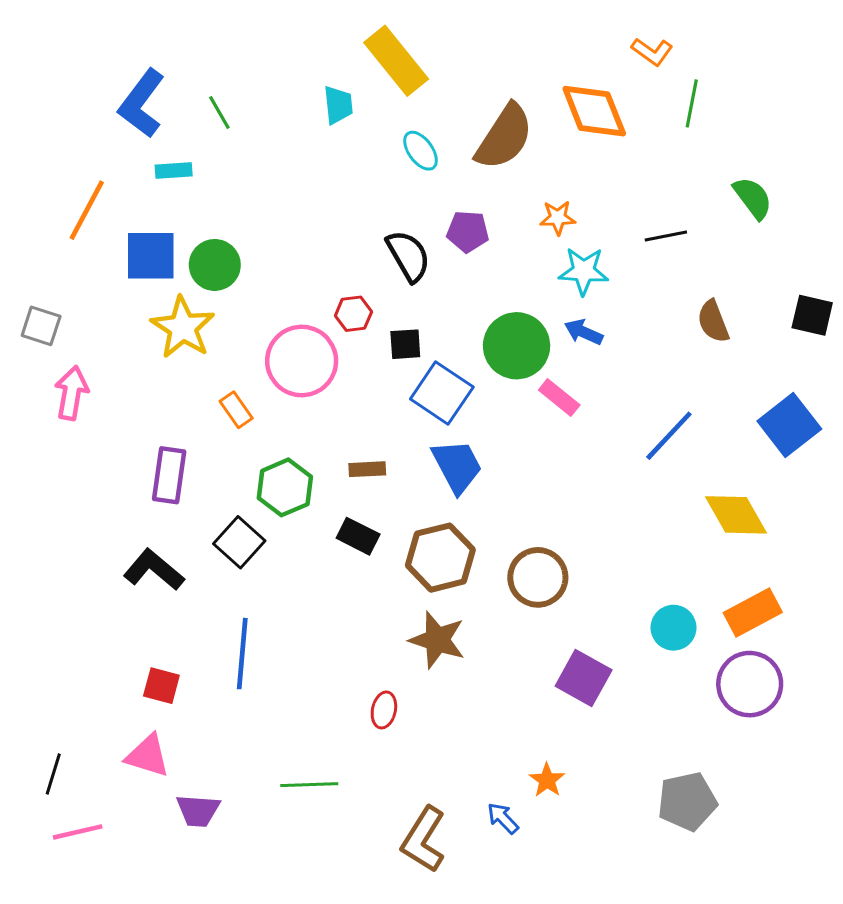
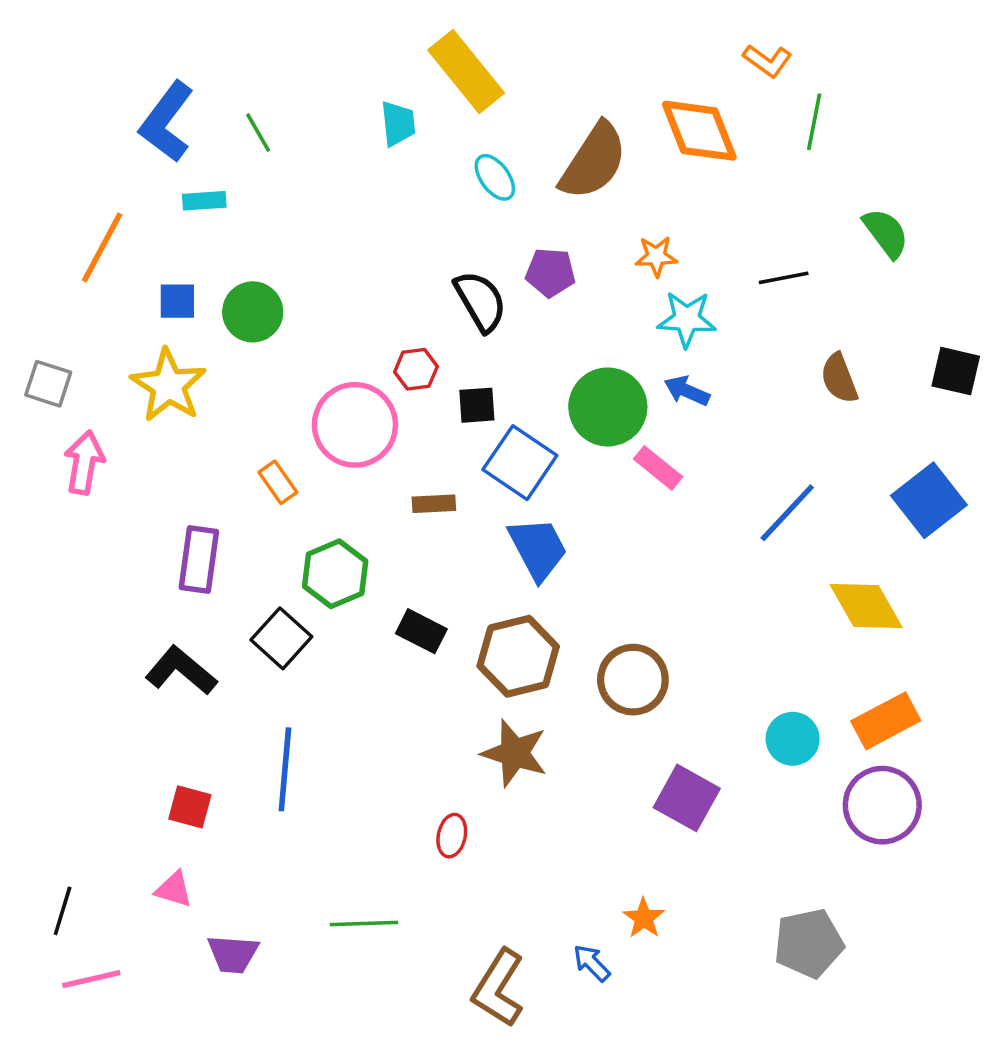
blue square: (151, 256) -> (177, 301), size x0.6
yellow star: (183, 327) -> (168, 385), moved
brown rectangle: (367, 469) -> (434, 504), moved
pink triangle: (148, 756) -> (174, 889), size x0.7

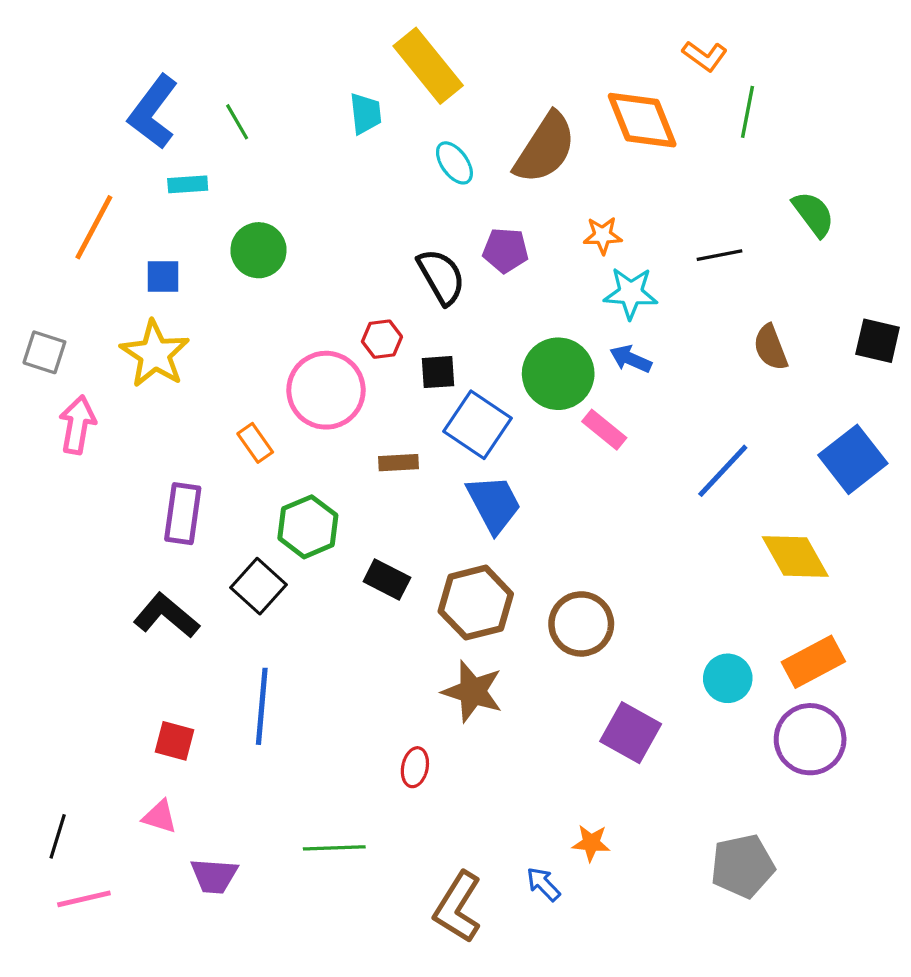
green circle: (253, 312) -> (258, 250), moved
orange star: (644, 918) -> (591, 843), turned -30

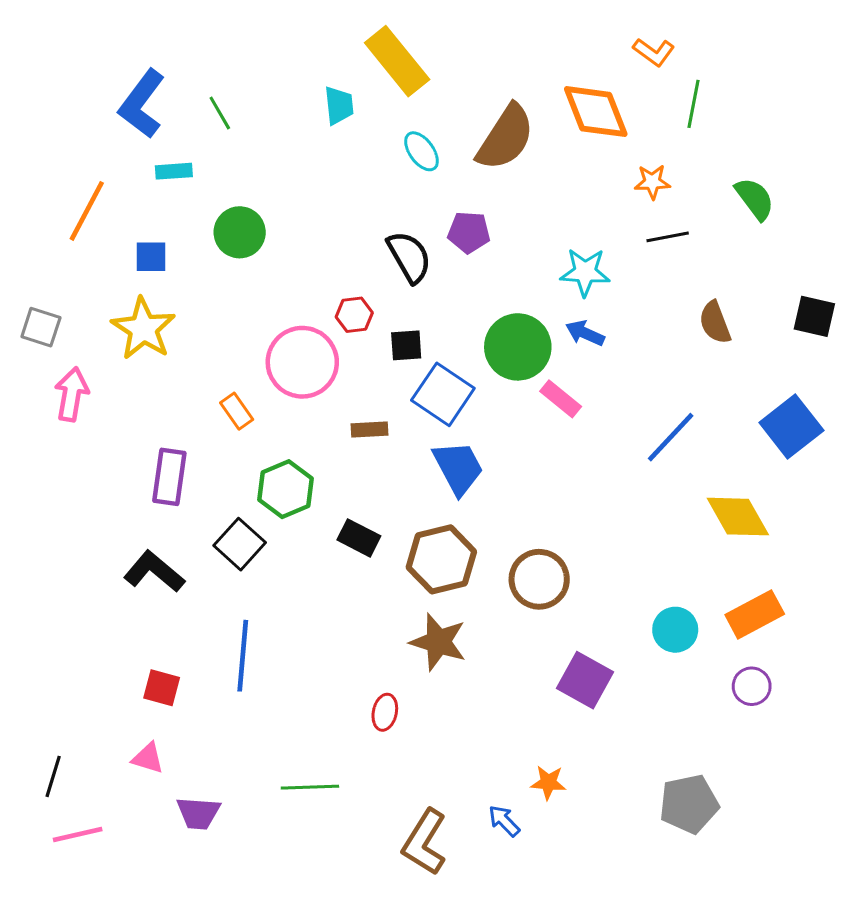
orange star: (603, 235) -> (652, 182), moved
purple circle: (810, 739) -> (752, 686), size x0.6

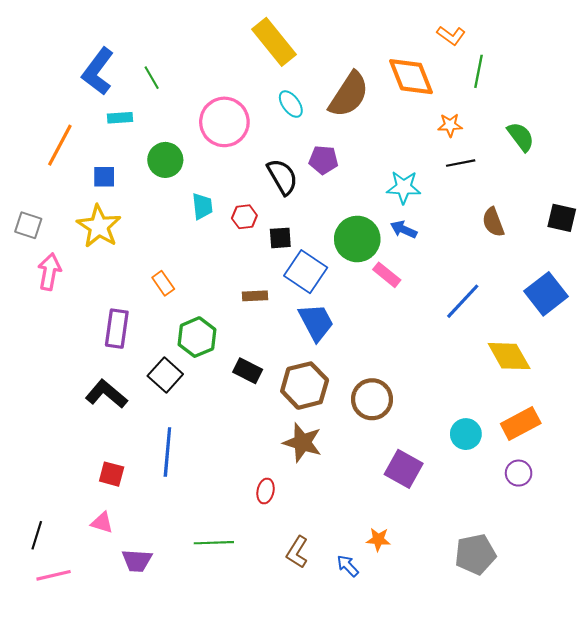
cyan trapezoid: (339, 105) -> (202, 206), moved
pink circle: (302, 362) -> (224, 122), moved
brown L-shape: (425, 842) -> (297, 552), moved, size x0.7

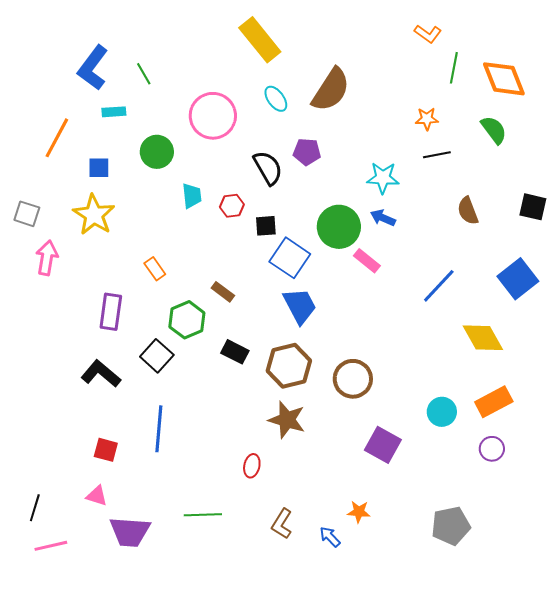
orange diamond: (411, 77) -> (504, 79), moved
brown rectangle: (255, 296) -> (223, 292), moved, turned 40
purple trapezoid: (137, 561) -> (130, 532), size x1.4

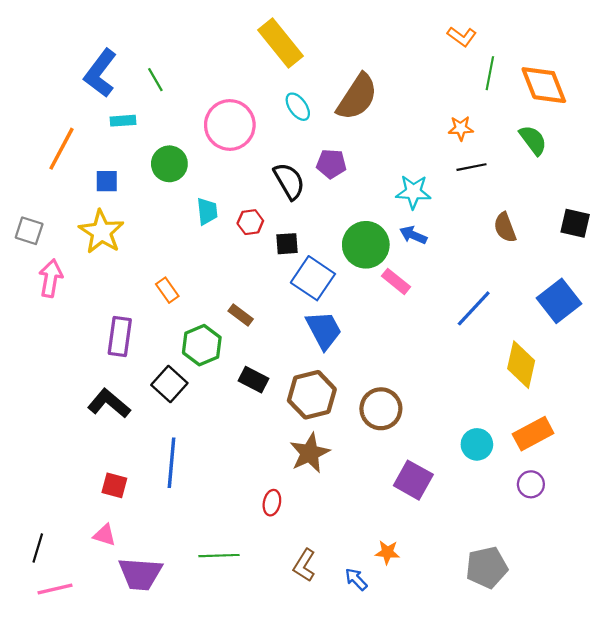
yellow diamond: (483, 338) -> (521, 365), turned 42
brown star: (287, 420) -> (310, 453), turned 30

